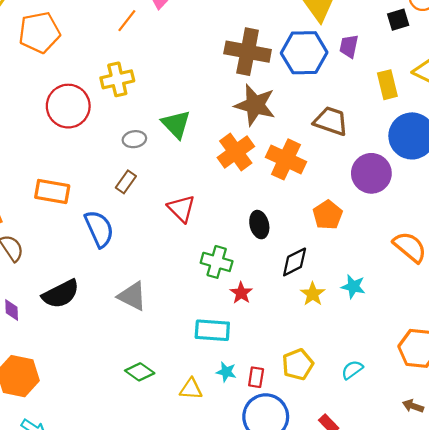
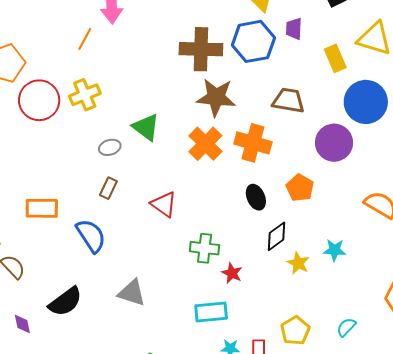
red circle: (68, 106) -> (39, 100), moved
black ellipse: (259, 225) -> (256, 197), moved

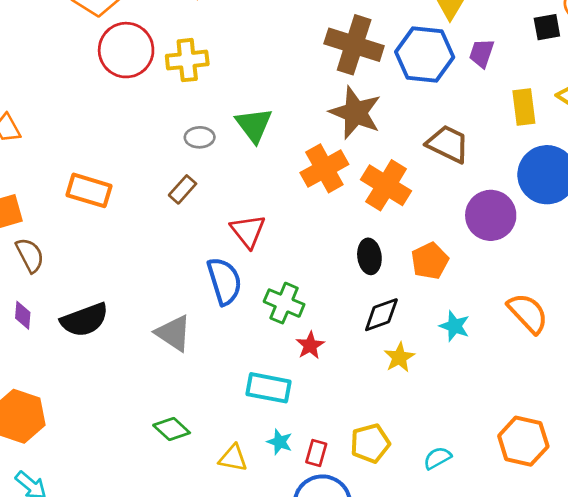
blue semicircle: (91, 236) -> (224, 281), moved
cyan star: (335, 250) -> (455, 326), moved
purple diamond: (22, 324) -> (23, 315), moved

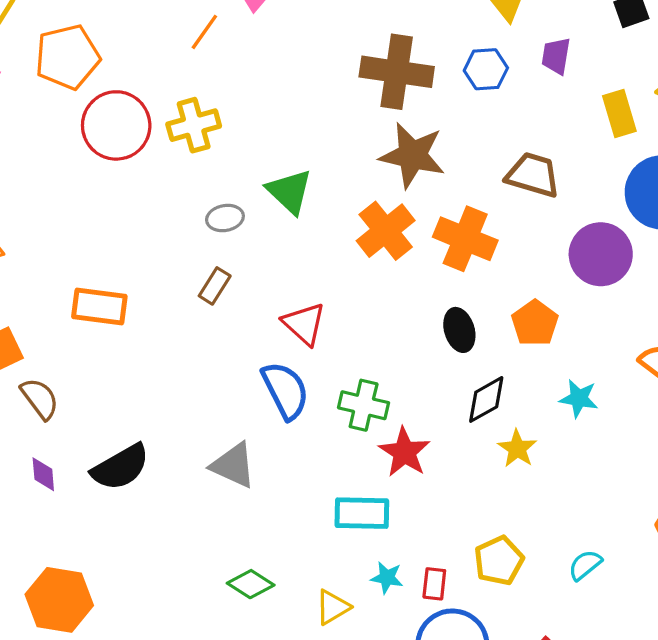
blue hexagon: (425, 55) -> (486, 69), size x0.6
red star: (310, 345) -> (404, 452), size x1.4
yellow triangle: (233, 458) -> (333, 607), turned -32

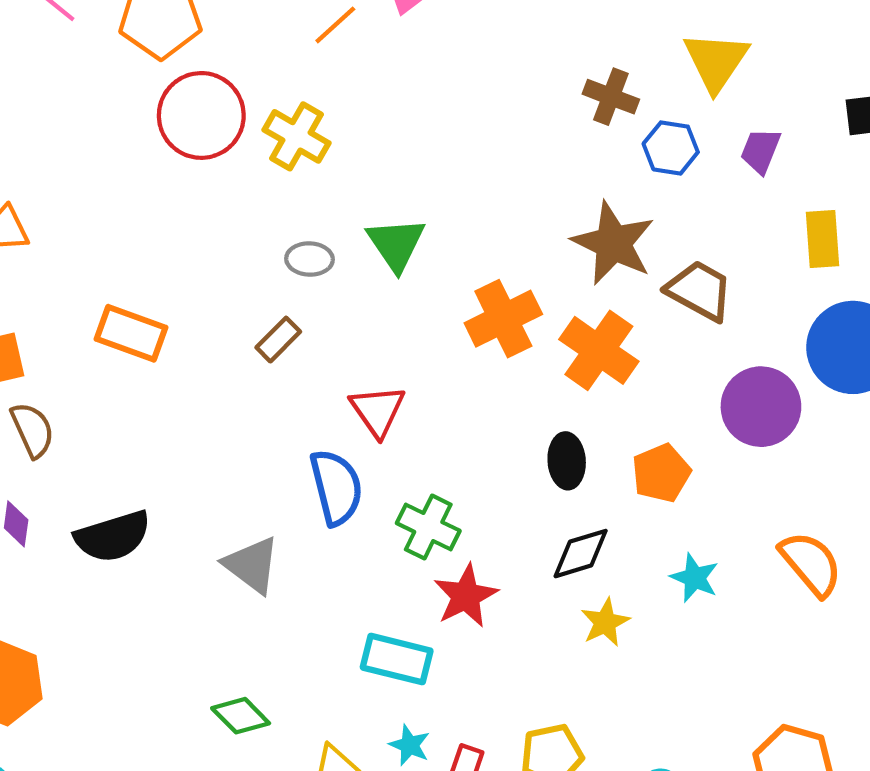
brown cross: (397, 72) -> (611, 97), moved, size x0.6
yellow cross: (194, 125) -> (297, 136), turned 33
brown star: (412, 155) -> (613, 243), moved

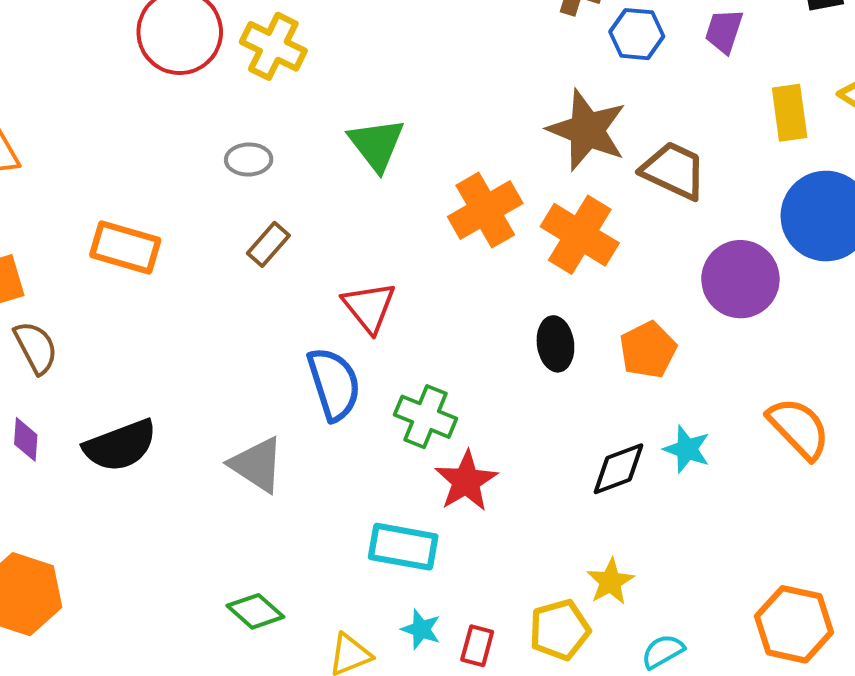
gray ellipse: (309, 259) -> (249, 159), moved
black diamond: (581, 554) -> (618, 469), moved
yellow star: (605, 622) -> (610, 582), moved

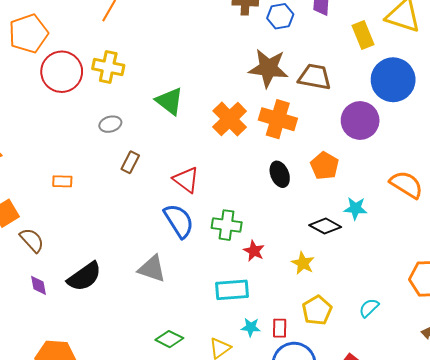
orange rectangle: (125, 247) -> (62, 181), size x0.6
black diamond: (618, 469) -> (325, 226), turned 64
red star: (466, 481) -> (254, 251), size x0.7
yellow star: (610, 582) -> (303, 263), moved

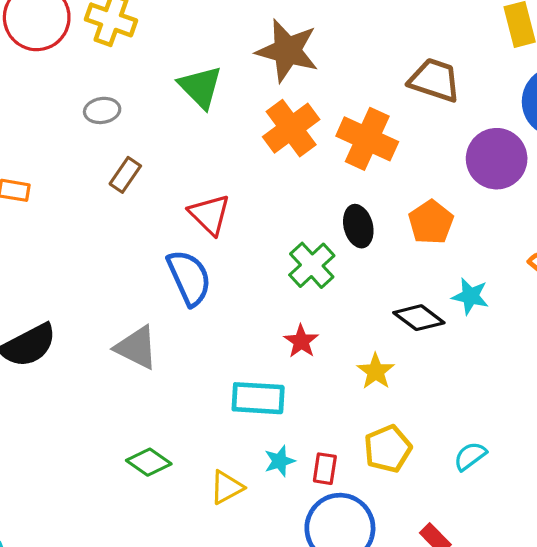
brown star: (268, 68) -> (287, 51), moved
green cross: (227, 225) -> (312, 265), moved, turned 32
cyan star: (251, 327) -> (280, 461), turned -30

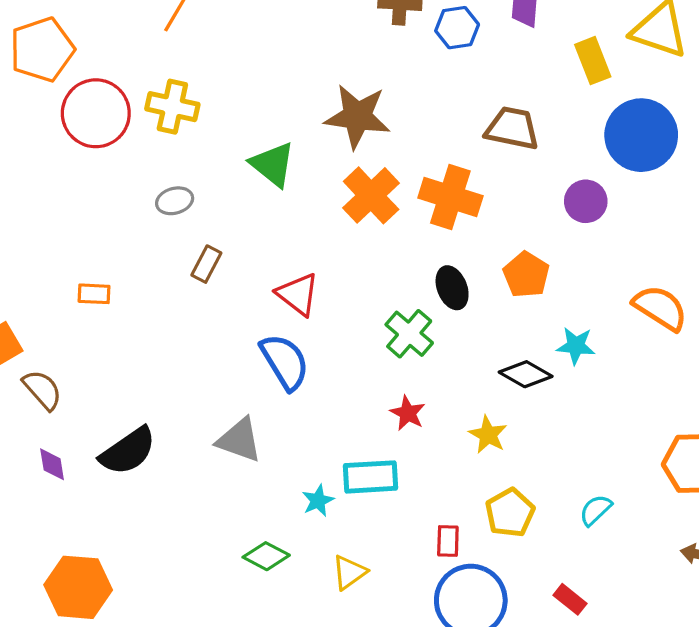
purple circle: (497, 159) -> (586, 201), size x0.7
cyan star: (280, 461) -> (318, 501), moved

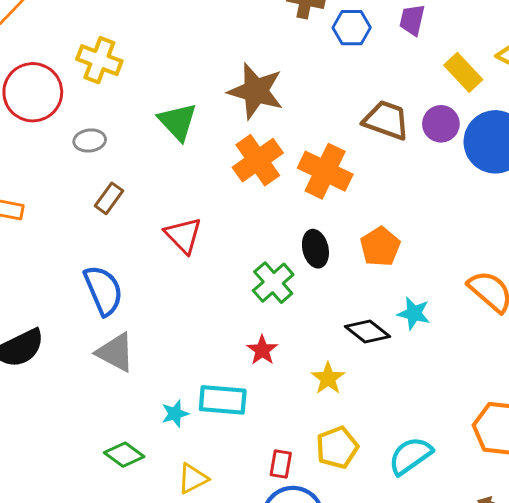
yellow rectangle: (593, 61) -> (463, 72), turned -30
red circle: (96, 113) -> (33, 92), moved
purple circle: (586, 201) -> (441, 124), moved
blue semicircle: (285, 362) -> (103, 290), moved
cyan semicircle: (596, 510) -> (410, 456), size x1.5

